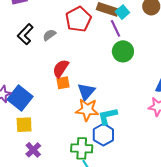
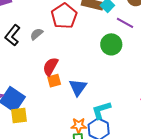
purple line: (116, 28) -> (125, 23), moved, turned -30
orange star: (87, 110) -> (79, 125), moved, size x0.7
yellow square: (24, 125) -> (19, 116), moved

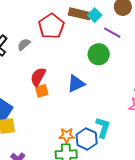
blue triangle: (78, 87) -> (76, 84), moved, turned 30
cyan L-shape: (101, 110) -> (103, 127), moved, turned 125

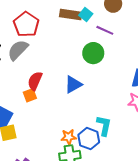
red pentagon: (51, 26) -> (26, 24), moved
gray semicircle: (24, 44) -> (18, 50), size x1.6
orange square: (42, 91) -> (30, 95), moved

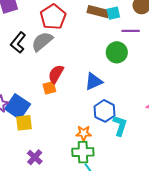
cyan square: (86, 15) -> (113, 13), turned 32
purple line: (105, 30) -> (131, 31), turned -30
blue hexagon: (89, 139) -> (105, 111), moved

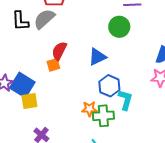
black L-shape: (18, 43) -> (20, 21), turned -40
green cross: (83, 152) -> (103, 116), moved

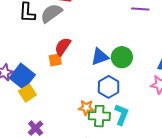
green circle: (119, 27) -> (122, 57), moved
cyan L-shape: (125, 100) -> (122, 115), moved
yellow square: (29, 101) -> (27, 93), turned -30

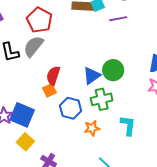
blue hexagon: (109, 87) -> (71, 108), moved
yellow square: (27, 93) -> (25, 142), moved
green cross: (99, 116) -> (102, 99), moved

